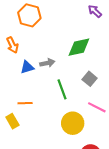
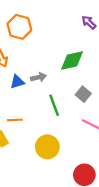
yellow circle: (73, 123) -> (47, 147), moved

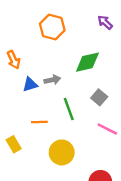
orange hexagon: (19, 27) -> (52, 27), moved
orange line: (15, 120) -> (39, 122), moved

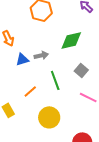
orange line: (39, 122) -> (30, 91), turned -40

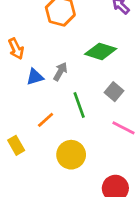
green diamond: (71, 40) -> (101, 51), turned 30
gray arrow: (41, 55) -> (60, 72), turned -48

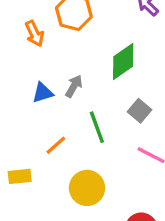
orange arrow: (16, 49) -> (34, 34), moved
green diamond: (101, 51) -> (123, 61), turned -52
yellow rectangle: (16, 145) -> (20, 176), turned -66

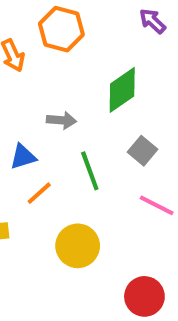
gray arrow: (74, 86) -> (61, 120), turned 65
blue triangle: (43, 93) -> (23, 157), moved

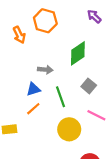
blue triangle: (23, 157) -> (33, 89), moved
yellow circle: (78, 246) -> (69, 129), moved

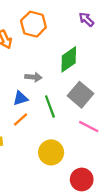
gray square: (89, 86) -> (81, 95), size x1.5
yellow circle: (69, 129) -> (51, 152), moved

